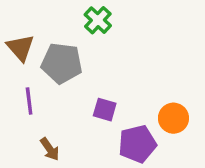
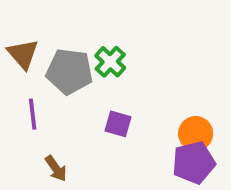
green cross: (98, 20) -> (110, 62), moved
purple pentagon: (137, 144) -> (194, 163), moved

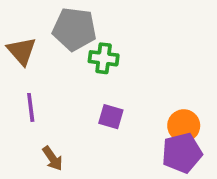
green cross: (110, 62) -> (104, 58), turned -36
gray pentagon: (70, 71) -> (74, 29), moved

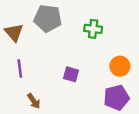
green cross: (104, 58) -> (93, 29), moved
orange circle: (184, 126) -> (120, 66), moved

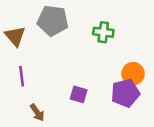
purple square: (71, 74) -> (79, 94), moved
purple pentagon: (116, 98) -> (125, 93), moved

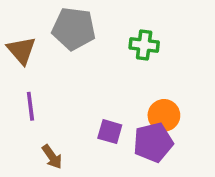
orange circle: (133, 74) -> (164, 115), moved
purple pentagon: (125, 93) -> (153, 142), moved

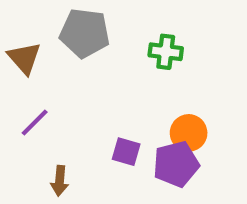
purple line: (30, 106) -> (35, 123), turned 52
brown arrow: (52, 157) -> (60, 181), turned 40

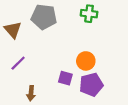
green cross: (166, 52) -> (89, 14), moved
orange circle: (189, 133) -> (86, 61), moved

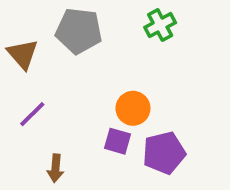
green cross: (89, 14) -> (160, 25), turned -35
orange circle: (86, 61) -> (133, 108), moved

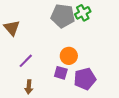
gray pentagon: (79, 31) -> (63, 16), moved
purple line: (32, 114) -> (26, 61), moved

